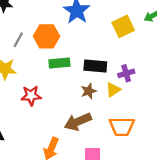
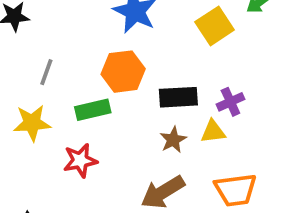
orange hexagon: (47, 36) -> (123, 72), moved
green rectangle: (59, 63) -> (93, 110), moved
yellow triangle: (113, 90) -> (213, 132), turned 35

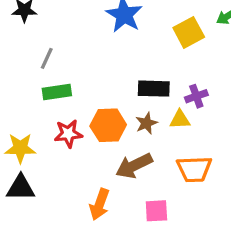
orange hexagon: (123, 72) -> (108, 125), moved
green rectangle: (93, 110) -> (57, 92), moved
yellow star: (32, 123) -> (20, 148), moved

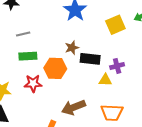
gray line: (47, 58) -> (23, 34), turned 48
brown star: (146, 123) -> (72, 48), moved
orange hexagon: (108, 125) -> (55, 68), moved

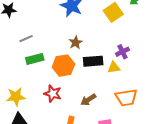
black rectangle: (90, 59) -> (93, 61), moved
red star: (33, 83) -> (53, 94), moved, turned 30
brown arrow: (74, 107) -> (88, 100), size x0.7

